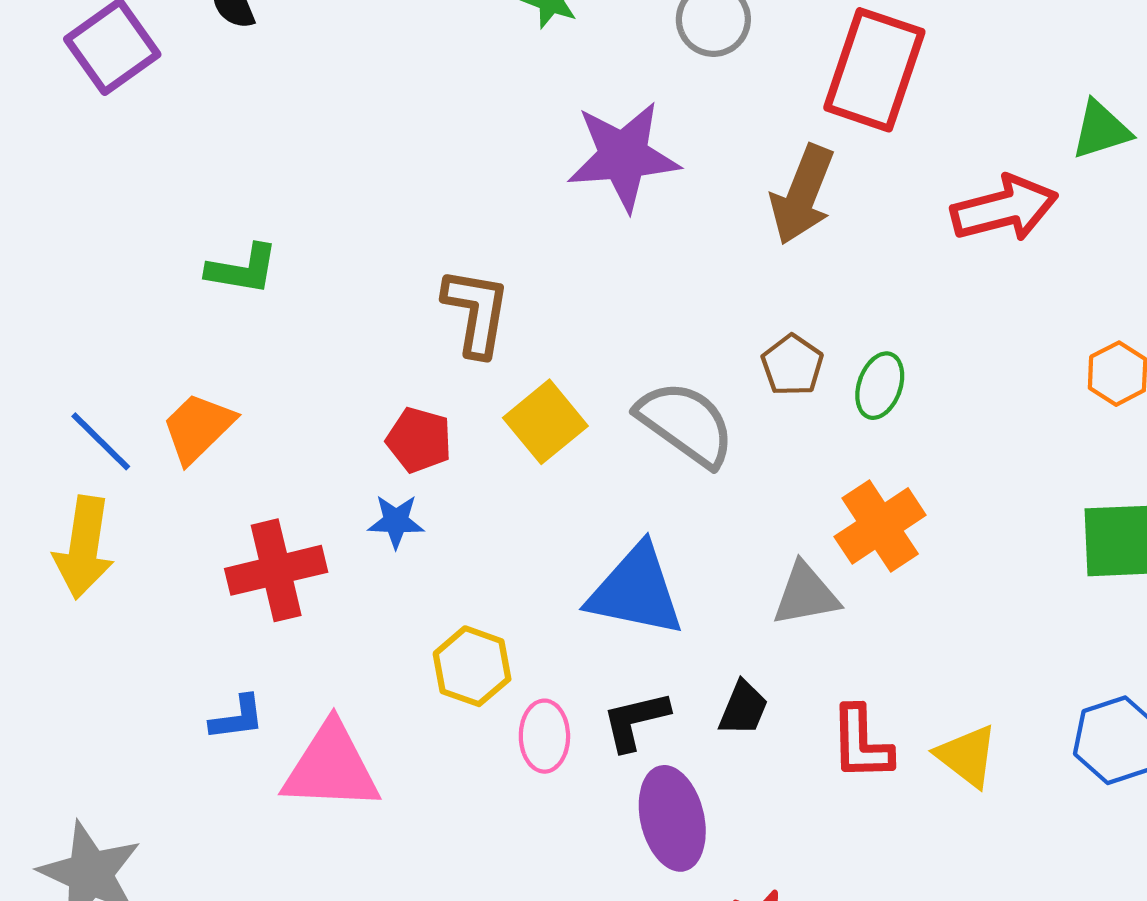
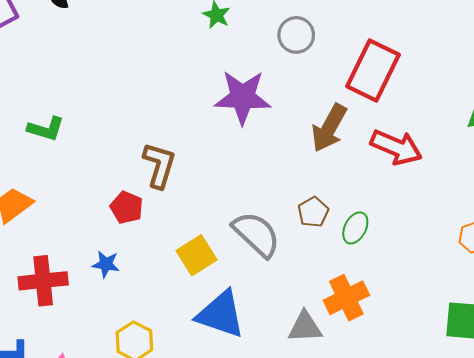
red arrow: (1004, 208) -> (396, 147), moved, turned 30
yellow square: (545, 422) -> (197, 255), moved
red pentagon: (419, 440) -> (127, 208), moved

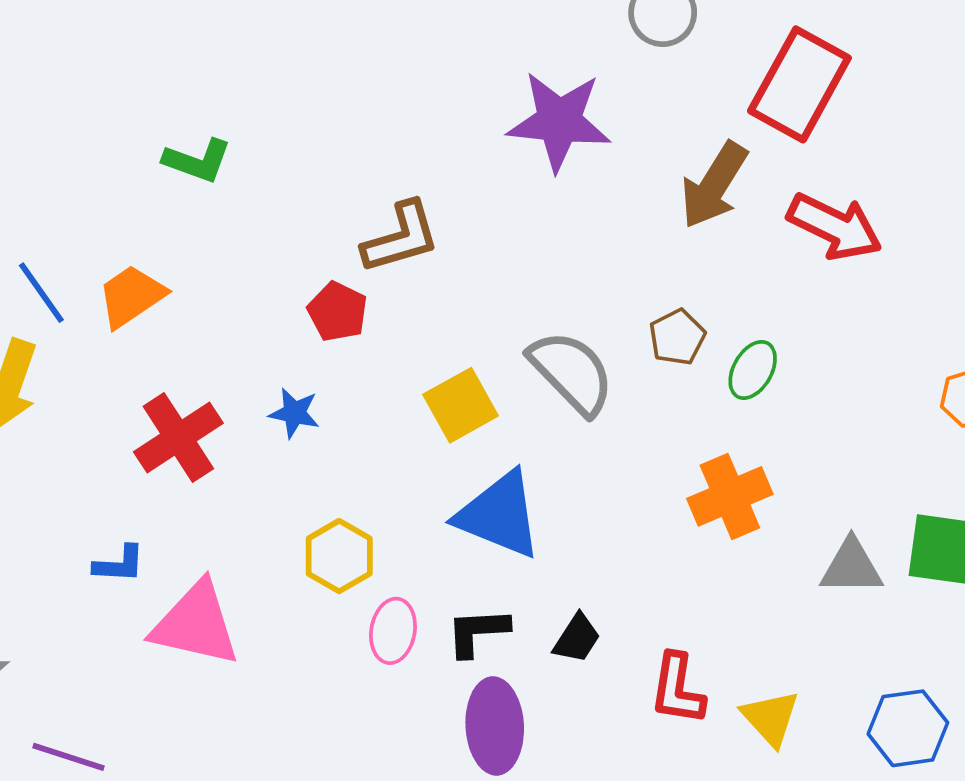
brown L-shape: (159, 165) -> (401, 237), turned 54
red cross: (43, 281) -> (178, 438), turned -30
gray triangle: (305, 327) -> (852, 567), moved

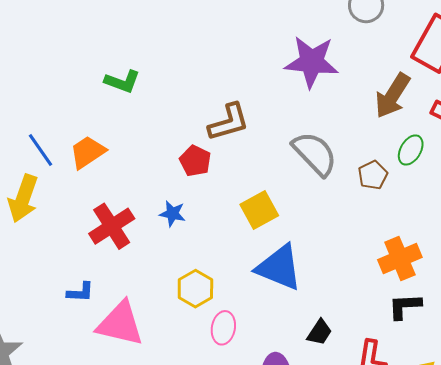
green ellipse: (753, 370) -> (411, 150), moved
gray semicircle: (572, 372) -> (315, 154), moved
black L-shape: (477, 632) -> (405, 306), moved

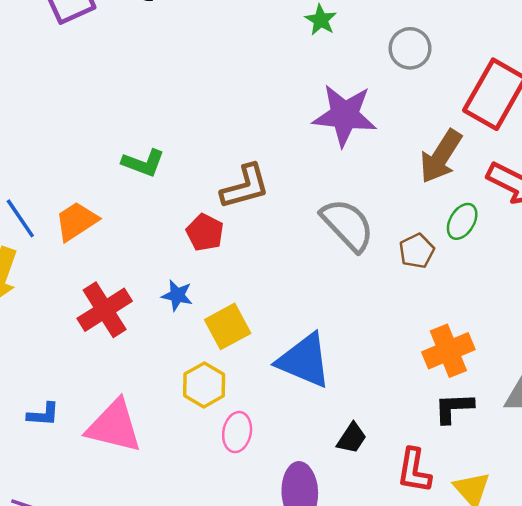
green L-shape: (122, 81) -> (143, 163), moved
yellow square: (259, 210) -> (228, 326), moved
blue L-shape: (80, 292) -> (43, 414), moved

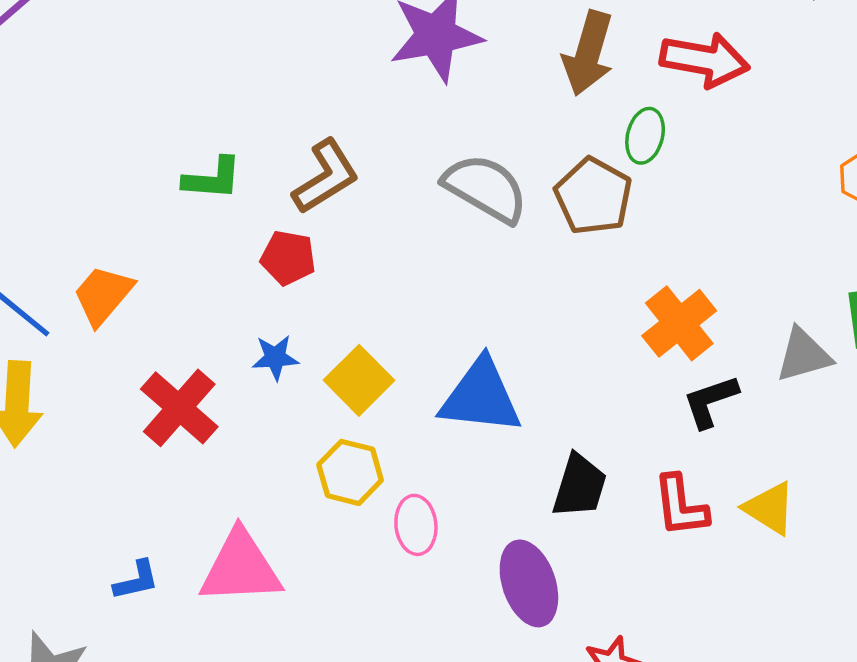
green L-shape: (143, 163) -> (212, 179), moved
brown pentagon: (417, 251) -> (593, 196), size x1.5
black trapezoid: (352, 438) -> (580, 486), size x1.4

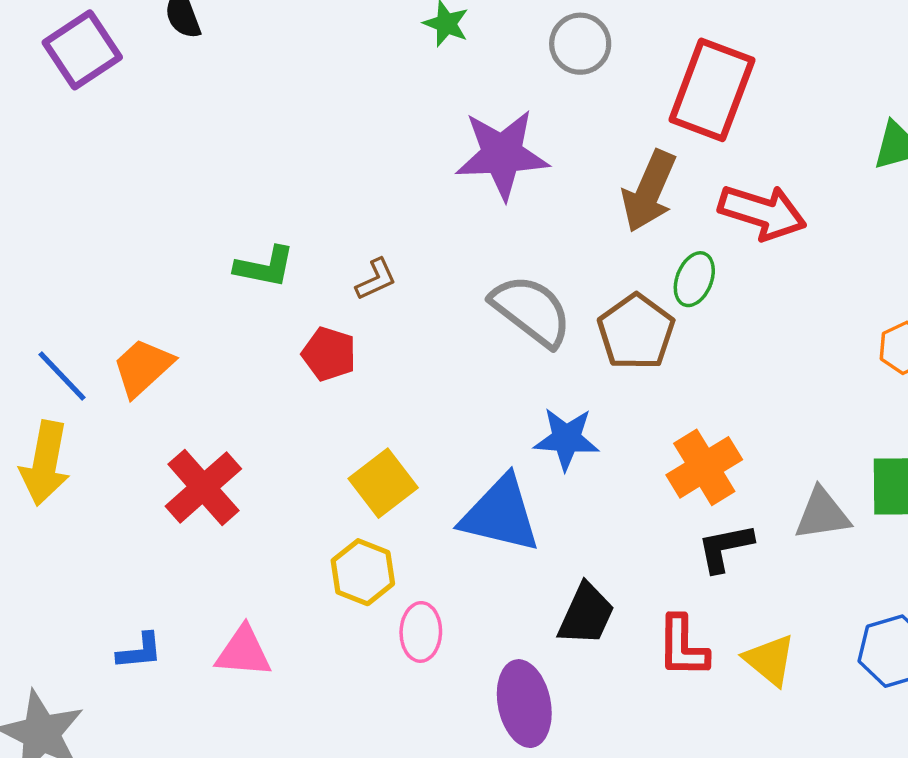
brown L-shape: (326, 177) -> (376, 279), size x0.6
blue star: (275, 358) -> (566, 439), moved, size x1.4
pink triangle: (241, 568) -> (243, 652), size x0.7

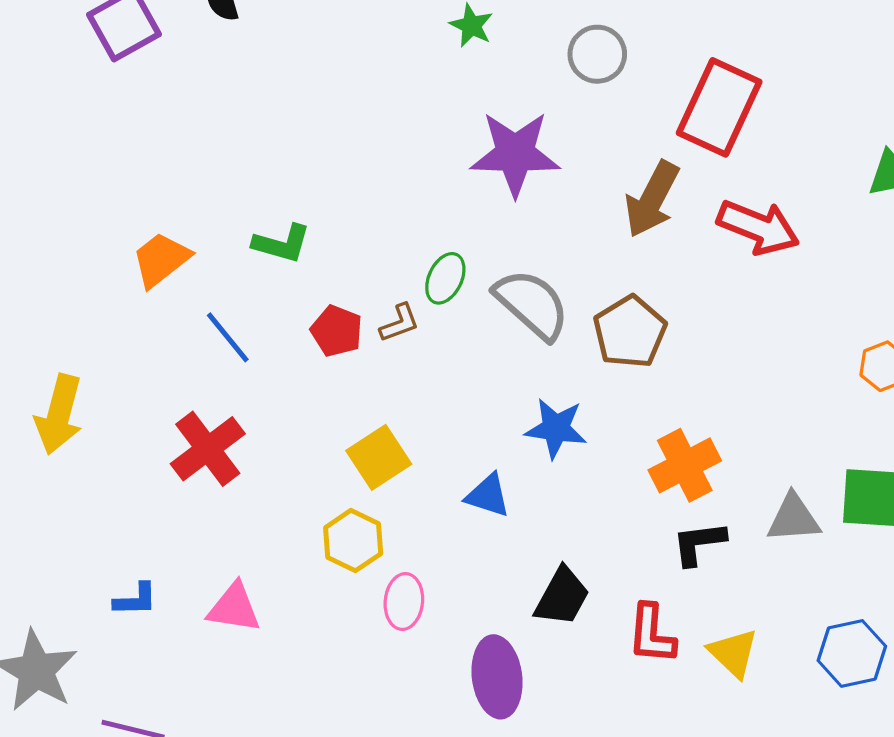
brown L-shape: (376, 279) -> (399, 323), moved
green ellipse: (694, 279) -> (445, 278), moved
orange trapezoid: (143, 367) -> (161, 260), moved
blue line: (62, 376) -> (228, 337), moved
blue triangle: (500, 514) -> (488, 495), size x0.6

